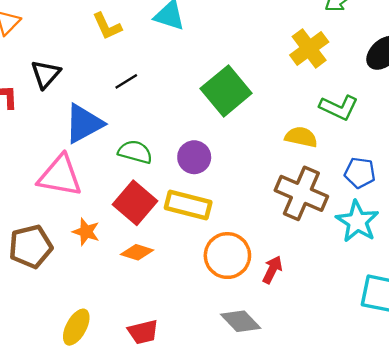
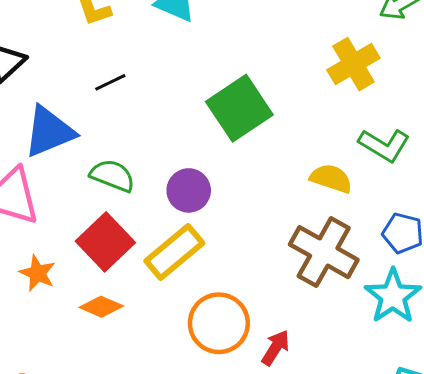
yellow rectangle: (188, 205) -> (174, 252), turned -60

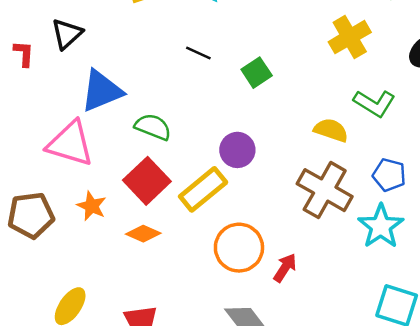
black line: (110, 82) -> (198, 53), moved, turned 50
green square: (239, 108) -> (257, 73), size x0.6
purple circle: (189, 190) -> (237, 150), moved

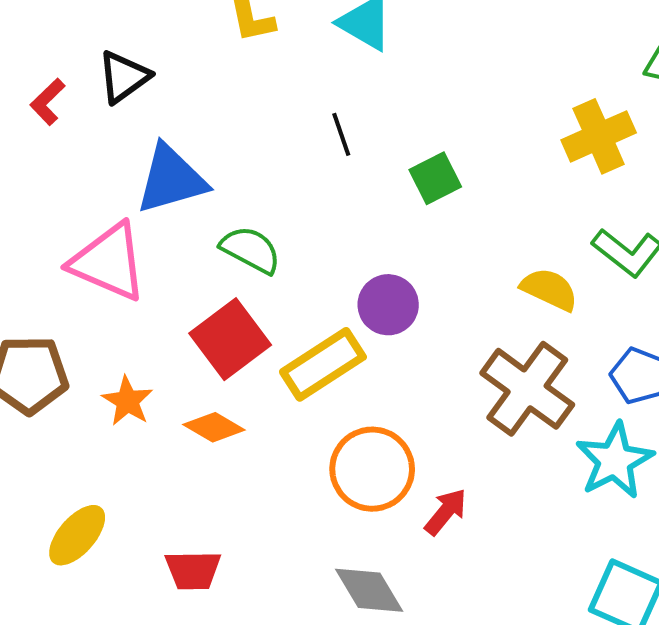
black line: (198, 53) -> (341, 134), turned 40
red L-shape: (24, 54) -> (48, 102), turned -144
orange star: (92, 206) -> (127, 401), moved

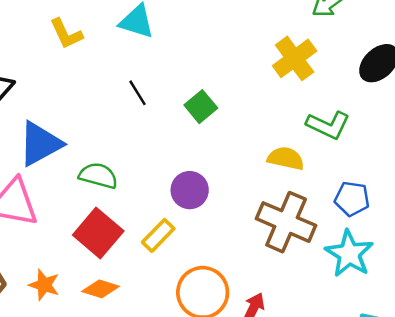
yellow rectangle: (323, 364) -> (158, 235), size x0.7

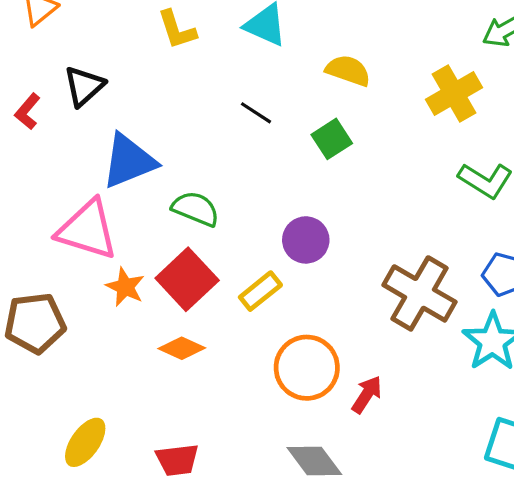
black line: (138, 93) -> (256, 113), turned -32
yellow semicircle: (286, 158) -> (348, 70), moved
orange star: (44, 285) -> (125, 287), moved

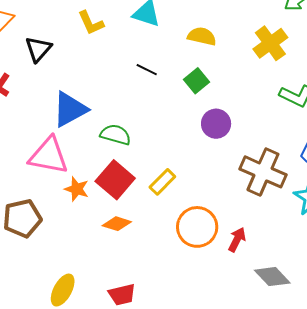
black triangle: (84, 86) -> (38, 49), moved
purple circle: (306, 240) -> (216, 124), moved
gray diamond: (314, 461) -> (272, 277), moved

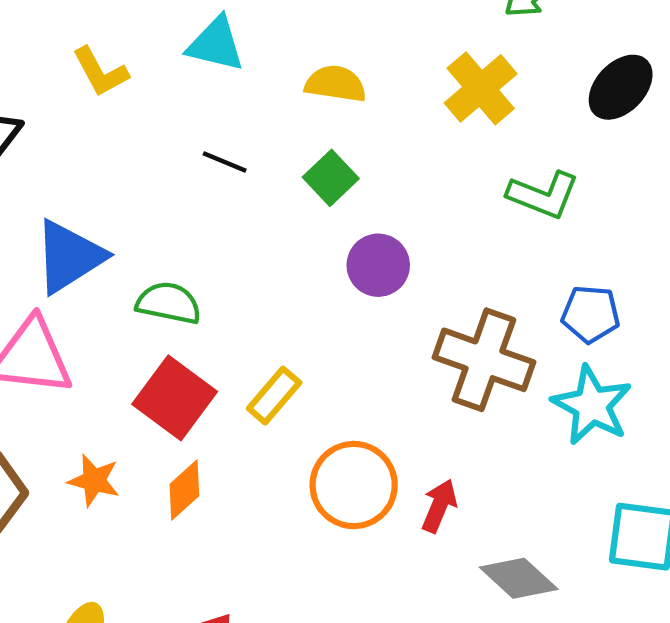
orange star: (77, 189) -> (94, 481), moved
orange diamond: (117, 224) -> (184, 490), turned -56

